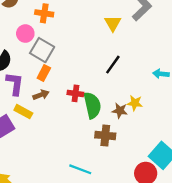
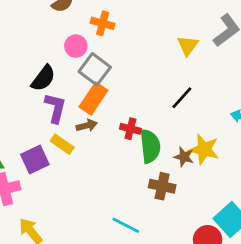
orange rectangle: (44, 73) -> (93, 99), size x1.5
yellow star: (135, 103) -> (204, 149), size x1.5

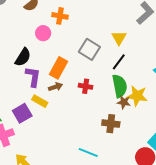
yellow triangle: (188, 46) -> (119, 38), moved
gray square: (95, 69) -> (89, 49), moved
green semicircle: (150, 146) -> (120, 86), moved

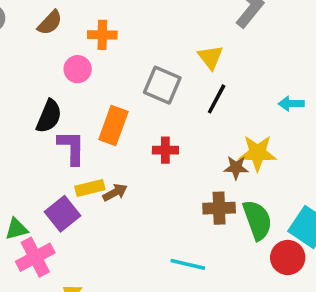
green semicircle: (120, 86) -> (257, 220), moved
brown arrow: (55, 87) -> (115, 192), moved
yellow rectangle: (40, 101) -> (90, 188), turned -35

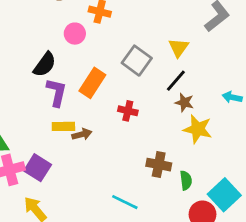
brown star: (236, 168) -> (184, 102), moved
purple square: (63, 214) -> (38, 168), moved, turned -32
green semicircle: (257, 220) -> (186, 180), size x0.6

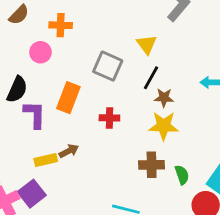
yellow rectangle: (63, 126) -> (46, 160), moved
yellow star: (198, 129) -> (164, 126), moved
purple square: (38, 168) -> (32, 194), turned 32

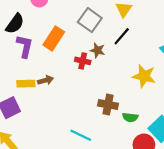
brown star: (164, 98) -> (97, 50), moved
yellow star: (164, 126) -> (144, 76), moved
green semicircle: (182, 175) -> (130, 117), turned 104

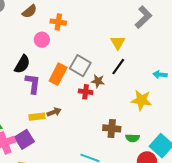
gray square: (90, 20) -> (80, 66), moved

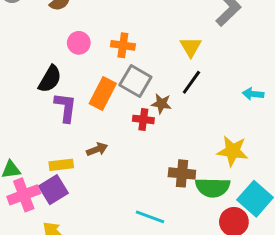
orange cross: (58, 22) -> (123, 45), moved
yellow star: (141, 100) -> (233, 151), moved
yellow rectangle: (37, 117) -> (61, 165), moved
green semicircle: (133, 138) -> (213, 187), size x1.6

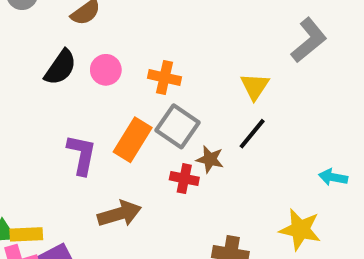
black semicircle: (50, 79) -> (60, 67), moved
cyan arrow: (253, 94) -> (333, 177), moved
brown arrow: (97, 149) -> (119, 214), size x1.5
yellow rectangle: (61, 165) -> (26, 234), moved

